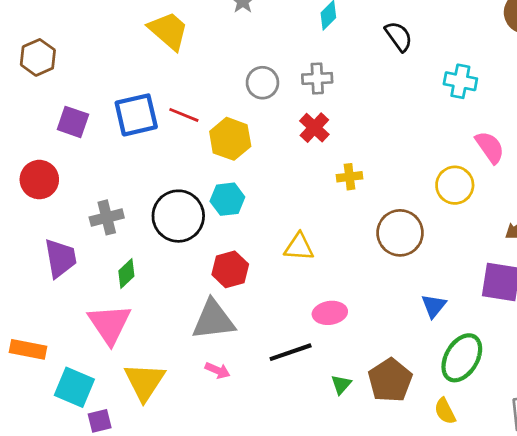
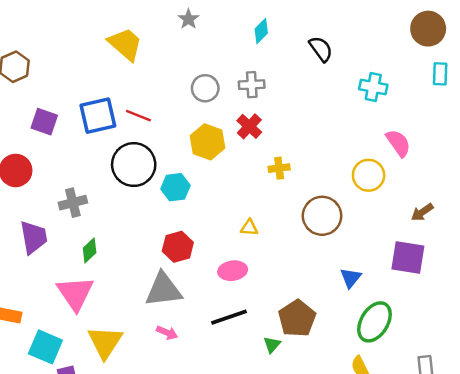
yellow hexagon: (230, 139) -> (208, 142), moved
black circle: (178, 216) -> (134, 165), moved
yellow triangle: (299, 247) -> (249, 228), moved, size x0.7
pink ellipse: (330, 313) -> (233, 271), moved
brown pentagon: (390, 380) -> (297, 318), moved

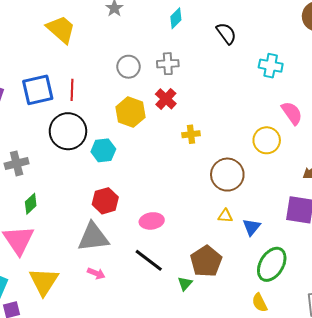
red line: (138, 116) -> (72, 90), turned 70
yellow triangle: (249, 228) -> (225, 216), moved
black line: (229, 317) -> (149, 260), turned 56

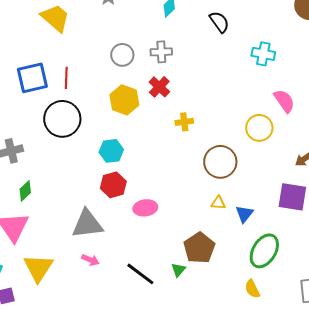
cyan hexagon: (103, 150) -> (111, 151), moved
red hexagon: (105, 201) -> (113, 185), moved
black line: (149, 260) -> (140, 274), moved

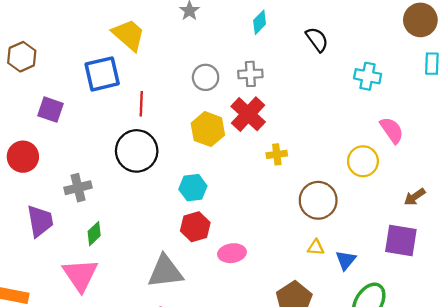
blue square: (32, 78) -> (102, 74), moved
red cross: (159, 87) -> (248, 114), size x1.4

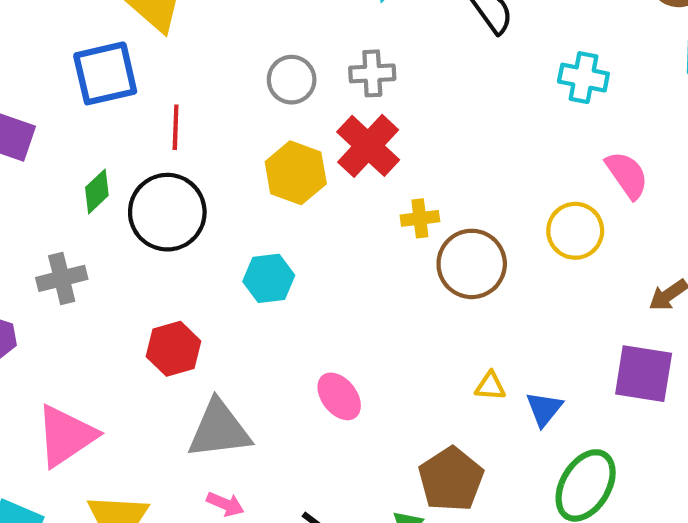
brown circle: (318, 200) -> (472, 264), moved
red hexagon: (195, 227) -> (174, 349), moved
green diamond: (94, 234) -> (97, 191), moved
pink ellipse: (232, 253) -> (339, 396), turned 60
pink triangle: (80, 275) -> (66, 436), turned 30

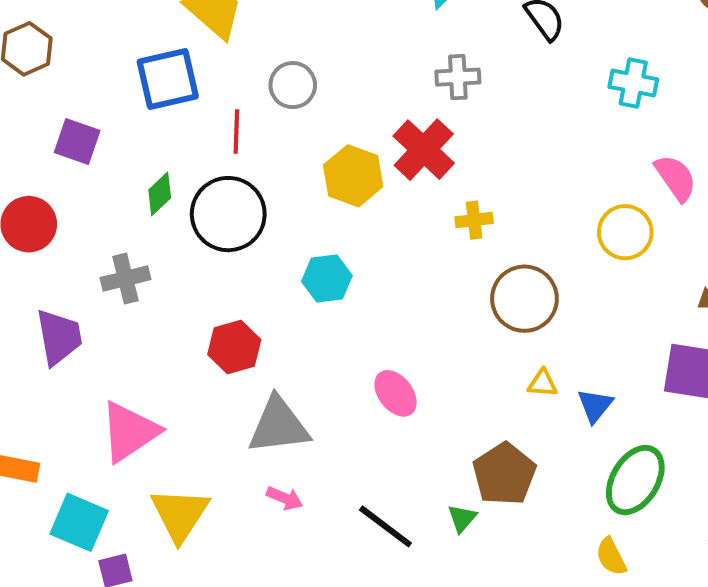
gray cross: (372, 73) -> (458, 77), moved
gray circle: (292, 80) -> (293, 85), moved
brown circle: (472, 264) -> (524, 299), moved

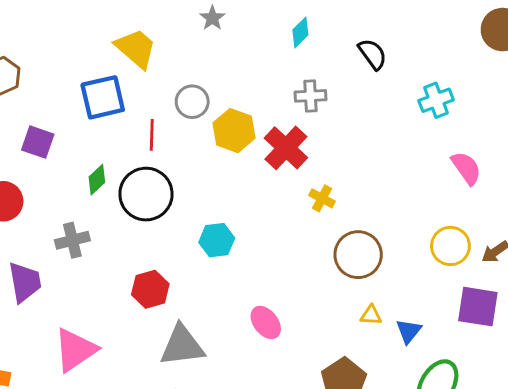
cyan cross: (633, 83) -> (436, 100), turned -32
yellow hexagon: (353, 176) -> (234, 131), moved
yellow cross: (474, 220) -> (322, 198), turned 35
yellow circle: (625, 232) -> (450, 246), moved

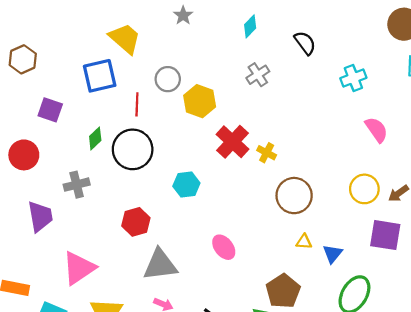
gray cross: (310, 96) -> (258, 75), turned -30
red cross: (286, 148) -> (233, 142), moved

